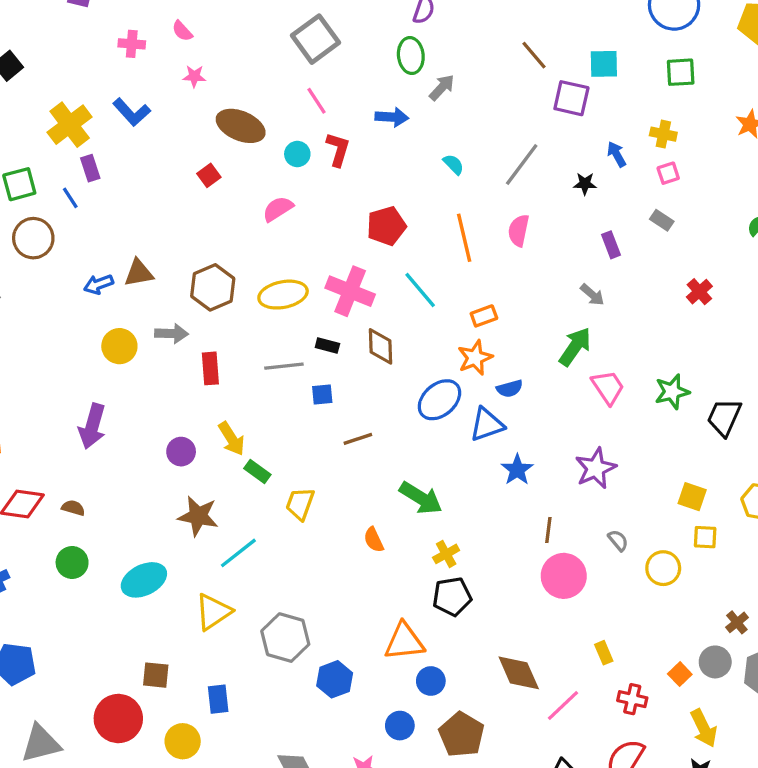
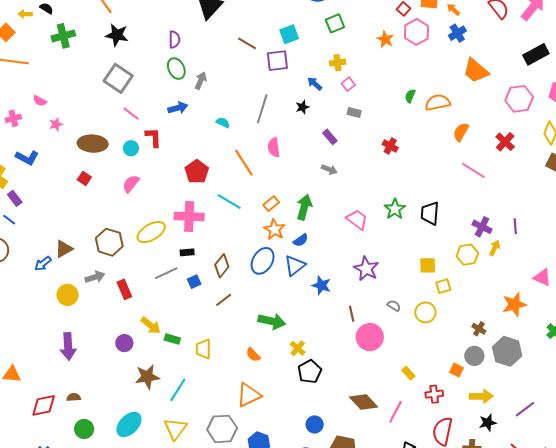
brown diamond: (381, 346) -> (222, 266), moved, turned 60
green arrow: (575, 347) -> (304, 207), moved
orange triangle: (404, 642) -> (249, 395), moved
yellow arrow: (704, 728) -> (481, 396), turned -45

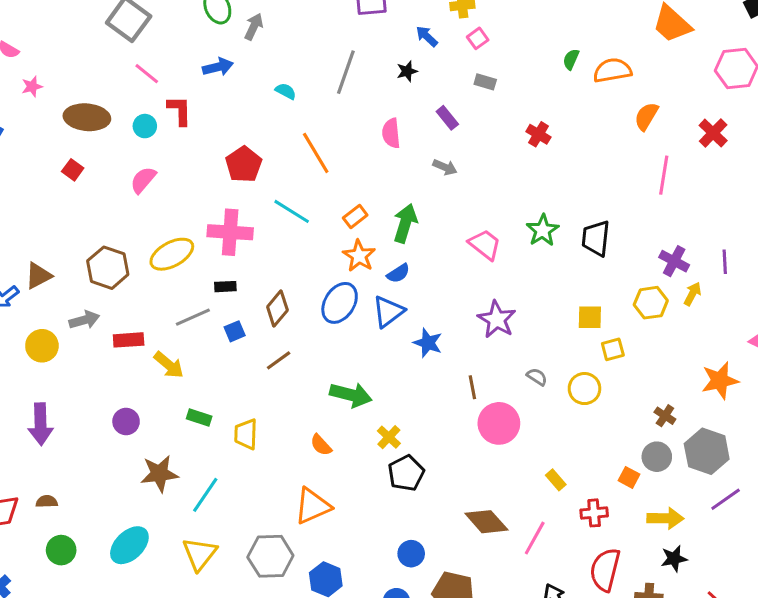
pink semicircle: (274, 147) -> (391, 133), moved
pink line: (473, 170) -> (664, 175), turned 65
red rectangle: (124, 289) -> (129, 340), turned -72
yellow arrow: (151, 325) -> (169, 365), moved
purple line: (525, 409) -> (726, 499), moved

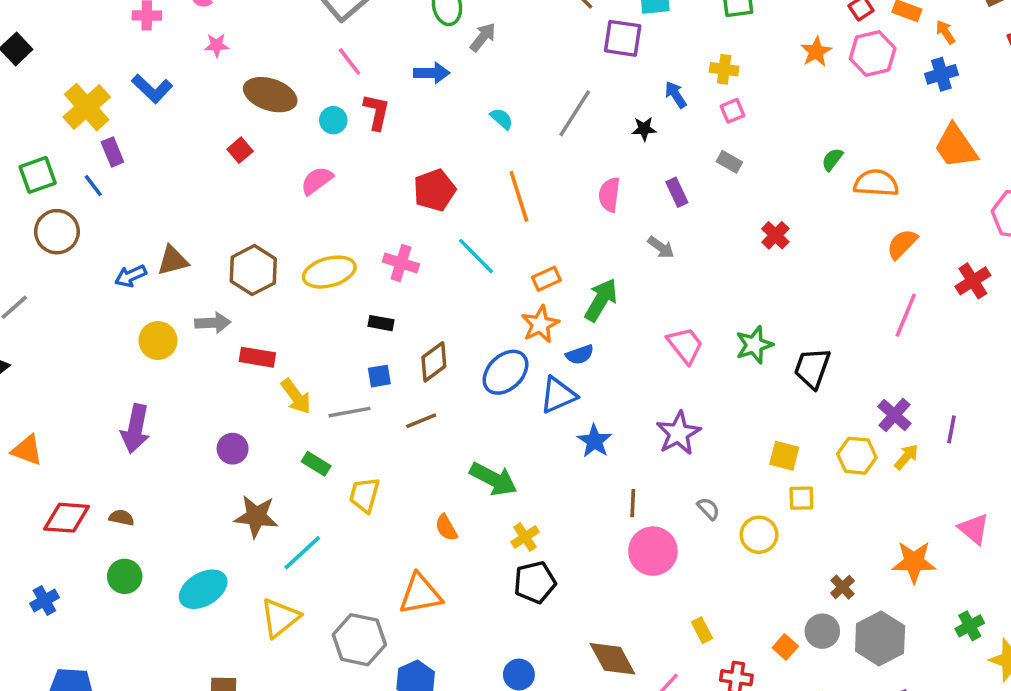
pink cross: (230, 232) -> (401, 263), size x0.7
gray line: (193, 317) -> (349, 412), moved

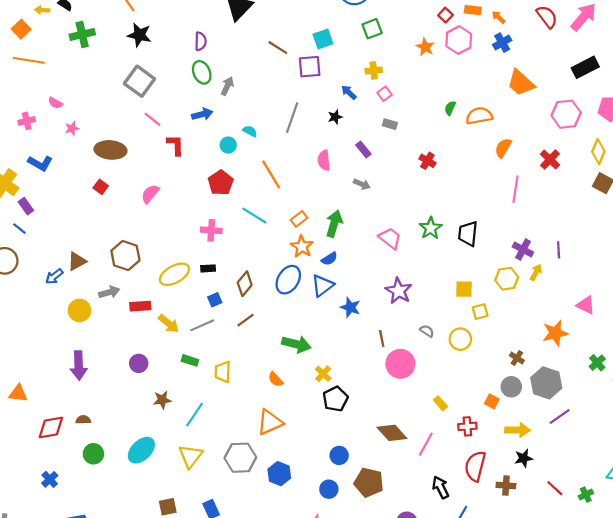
cyan circle: (333, 120) -> (228, 145), moved
yellow ellipse: (329, 272) -> (174, 274), moved
brown star: (256, 516) -> (162, 400), size x0.7

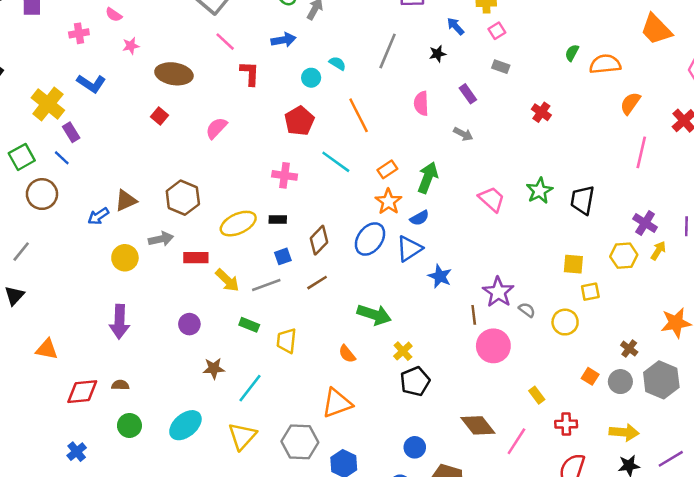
purple star: (399, 291) -> (498, 292), moved
orange square: (492, 401) -> (590, 376), moved
purple line: (560, 417) -> (671, 459), moved

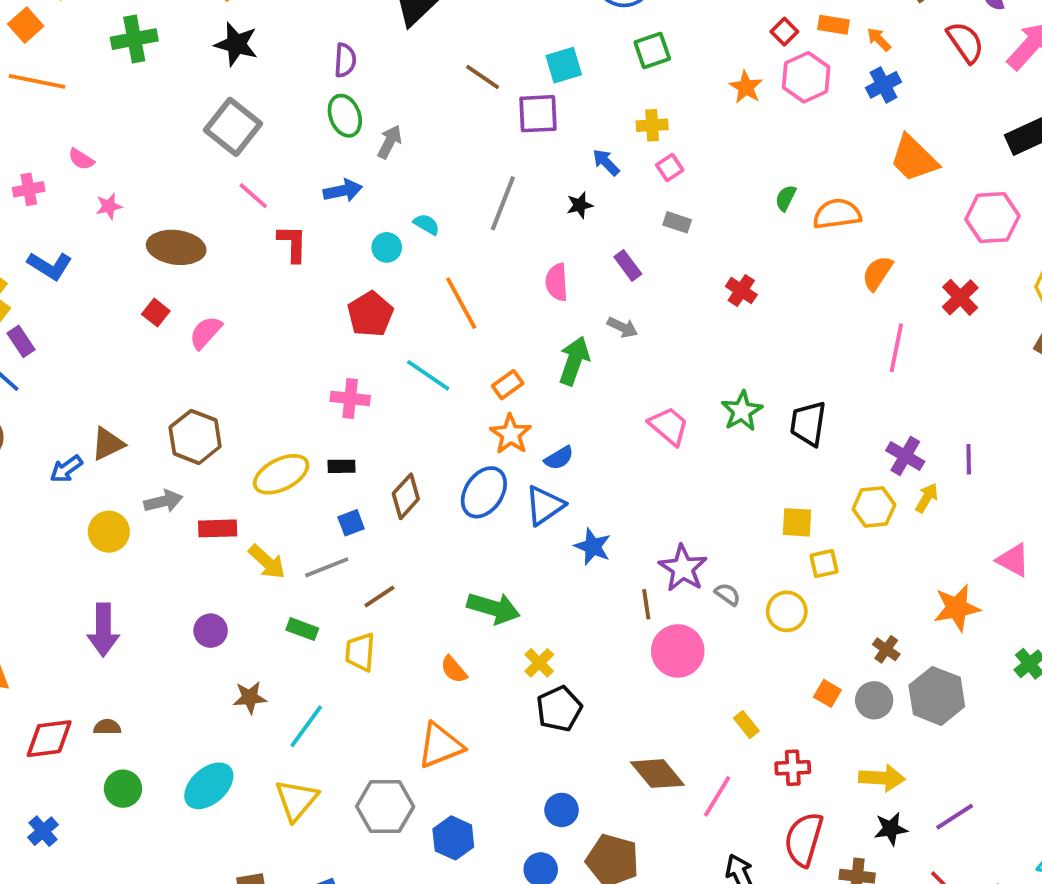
pink semicircle: (216, 128) -> (206, 332), moved
green arrow: (428, 178) -> (574, 361), moved
brown line: (317, 283) -> (379, 597), moved

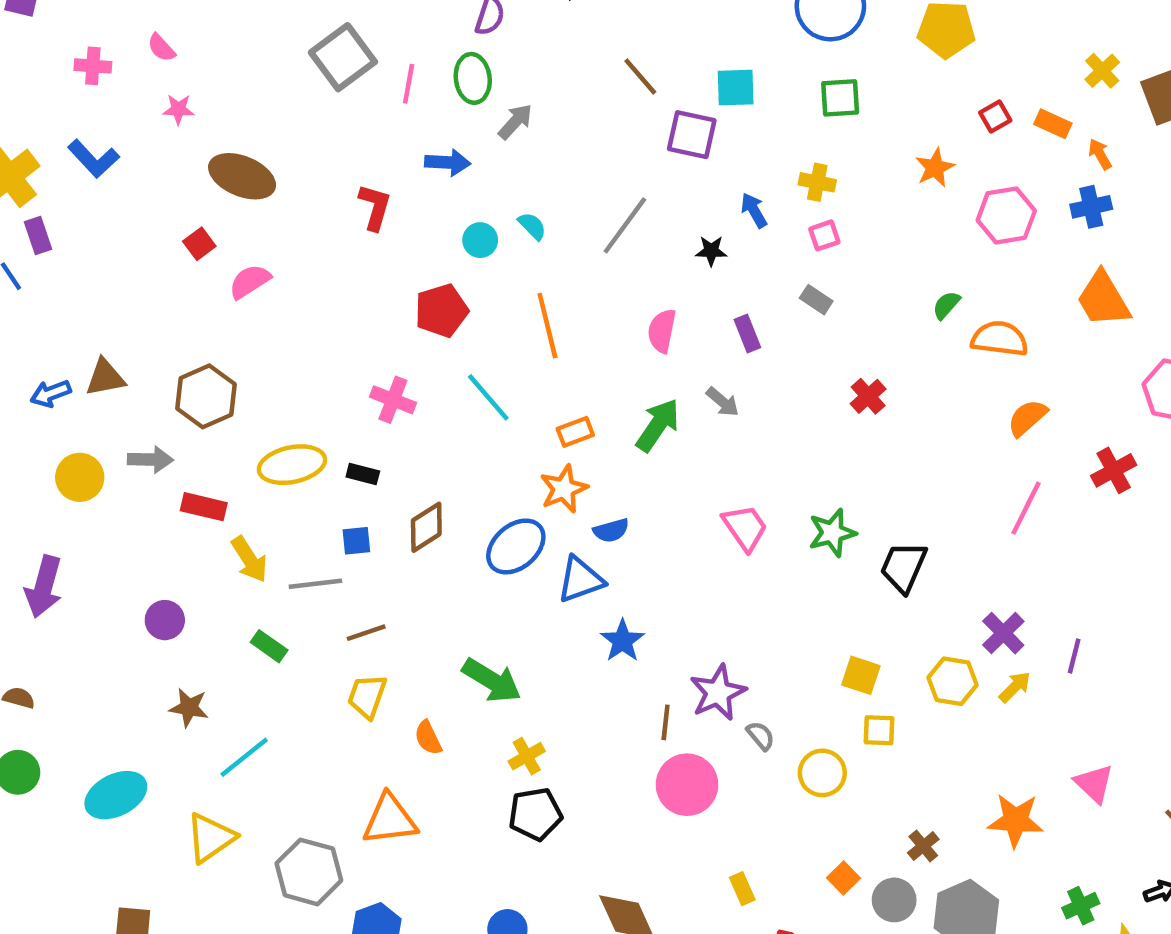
pink hexagon: (806, 77) -> (1006, 215), moved
pink line: (253, 196) -> (409, 84), moved, turned 44
yellow trapezoid: (360, 652) -> (367, 696), moved

